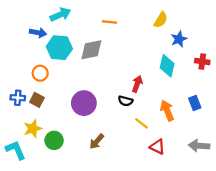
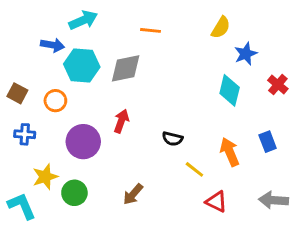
red cross: (202, 61) -> (278, 85), turned 32
red arrow: (137, 84) -> (121, 121), moved
brown square: (37, 100) -> (17, 93), moved
purple circle: (84, 103) -> (83, 142), moved

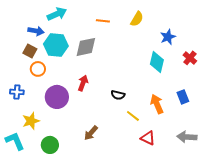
yellow semicircle: (221, 27) -> (137, 19), moved
brown square: (17, 93) -> (30, 51), moved
green circle: (74, 193) -> (50, 145), moved

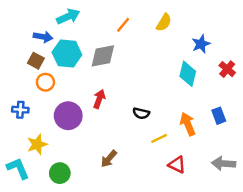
orange line: (103, 21) -> (123, 25), turned -56
yellow line: (133, 116) -> (159, 138), turned -64

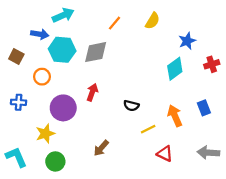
brown square: (36, 61) -> (16, 57), moved
red cross: (227, 69) -> (212, 64), turned 32
cyan diamond: (188, 74) -> (175, 69), turned 40
yellow star: (37, 144) -> (45, 134), moved

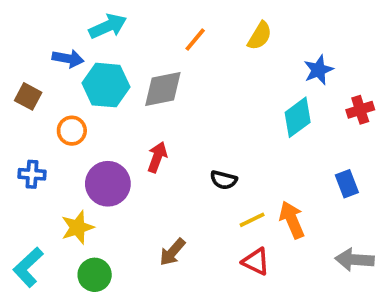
orange arrow: (175, 116) -> (292, 220), moved
red triangle: (165, 154) -> (256, 262), moved
cyan L-shape: (16, 157) -> (28, 267), turned -110

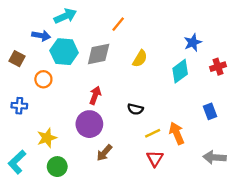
yellow semicircle: (260, 36) -> (140, 59), moved
purple circle: (108, 184) -> (89, 124), moved
red triangle: (256, 262) -> (155, 159), turned 36

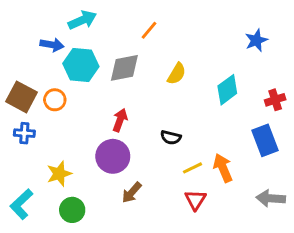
blue star: (193, 42) -> (256, 40), moved
brown square: (17, 59) -> (21, 97), moved, size x1.5
red cross: (218, 67) -> (275, 100), moved
blue rectangle: (210, 111) -> (265, 140), size x1.5

